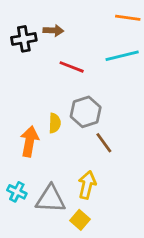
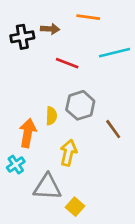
orange line: (128, 18) -> (88, 17), moved
brown line: (104, 143) -> (113, 129), moved
yellow arrow: (87, 185) -> (68, 153), moved
cyan cross: (17, 192) -> (16, 165), moved, turned 30

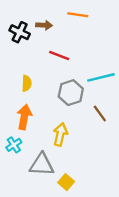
black cross: (22, 37) -> (20, 32), turned 36
cyan line: (115, 53) -> (101, 77), moved
yellow semicircle: (51, 116) -> (27, 83), moved

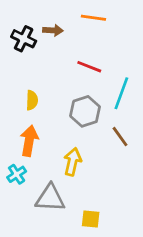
red line: (59, 55) -> (89, 67), moved
cyan line: (101, 77) -> (121, 93), turned -56
yellow square: (66, 182) -> (91, 219), moved, turned -35

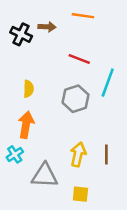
brown line: (120, 137) -> (106, 154), moved, turned 36
yellow arrow: (72, 162) -> (78, 154), moved

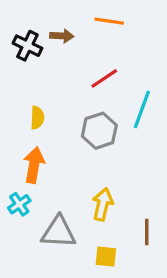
red line: (79, 59) -> (104, 78), turned -55
brown line: (106, 154) -> (147, 232), moved

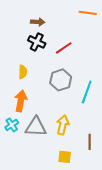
orange line: (109, 21) -> (88, 13), moved
black cross: (27, 46) -> (37, 42), moved
cyan line: (142, 109) -> (87, 92), moved
gray triangle: (58, 232) -> (36, 127), moved

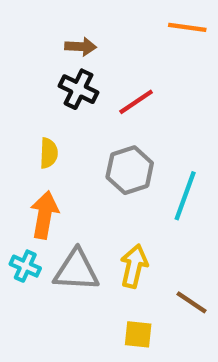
cyan cross: (12, 125) -> (25, 266), turned -32
brown line: (90, 142) -> (191, 302), turned -56

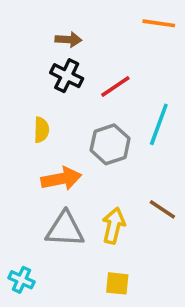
cyan line: (185, 196) -> (159, 124), moved
orange arrow: (44, 215) -> (61, 179), moved, turned 69
cyan cross: (25, 266) -> (22, 280), moved
brown line: (191, 302) -> (162, 209), moved

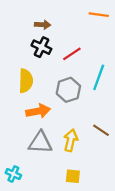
yellow semicircle: (41, 130) -> (26, 81), size x1.5

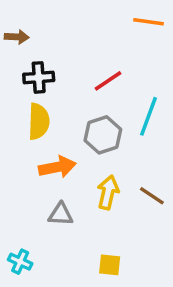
brown arrow: (43, 25) -> (17, 37), moved
black cross: (41, 47) -> (39, 77), moved, turned -30
yellow arrow: (71, 140) -> (108, 192), moved
gray triangle: (40, 143) -> (61, 214), size x0.7

